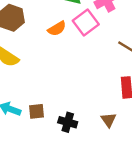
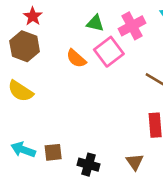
orange semicircle: (57, 29) -> (76, 58), turned 72

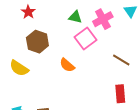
brown hexagon: (25, 46) -> (37, 42), moved
orange semicircle: (76, 58) -> (67, 65), moved

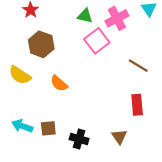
orange semicircle: (67, 65) -> (59, 83), moved

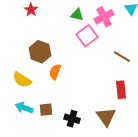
brown hexagon: (41, 44) -> (40, 52), moved
yellow semicircle: (20, 75) -> (22, 80), moved
orange semicircle: (59, 83) -> (55, 72), turned 70
brown triangle: (119, 137) -> (106, 117), size x1.5

